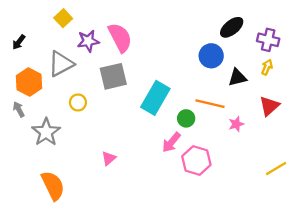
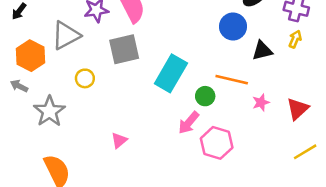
red triangle: (269, 106) -> (298, 109), moved
gray arrow: (19, 109) -> (19, 86), turned -35

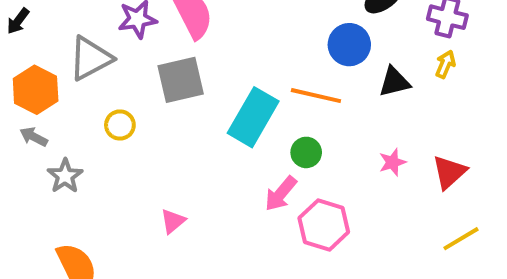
orange line: (232, 80) -> (316, 96), moved
gray arrow: (19, 86) -> (34, 137), moved
gray star: (49, 111) -> (65, 176), size x0.7

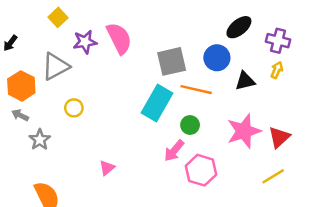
gray square: (181, 80) -> (172, 61), moved
pink star: (392, 162) -> (244, 131), size x2.0
yellow line: (461, 239) -> (273, 176), moved

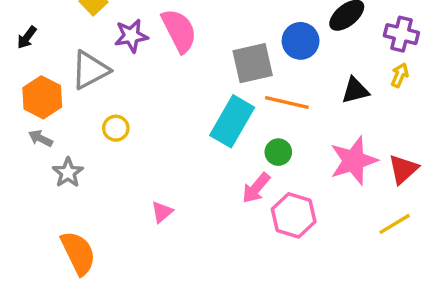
blue circle: (217, 58) -> (301, 41), moved

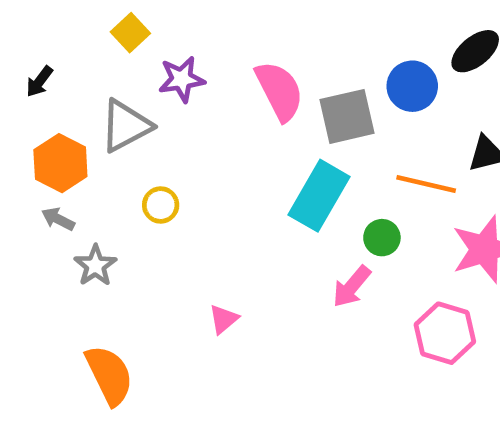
pink semicircle: (179, 31) -> (279, 91), moved
orange line: (287, 102) -> (426, 184), moved
pink hexagon: (294, 215) -> (445, 333), moved

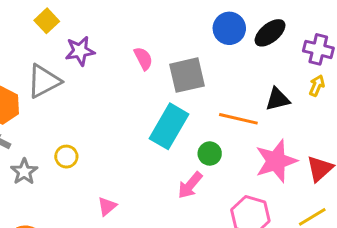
blue circle: (412, 86) -> (229, 28), moved
pink semicircle: (279, 91) -> (143, 58), size x0.6
yellow circle: (161, 205) -> (66, 157), moved

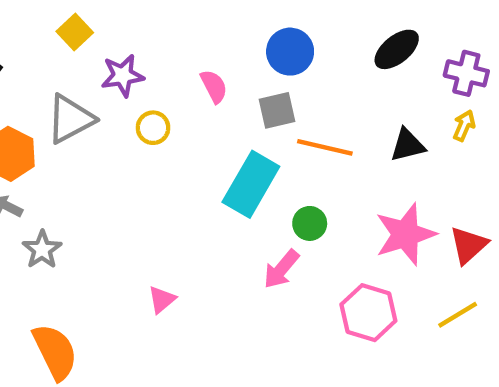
blue circle: (229, 28) -> (290, 52), moved
gray square: (187, 75) -> (277, 110), size x0.7
orange line: (238, 119) -> (325, 147), moved
yellow circle: (66, 157) -> (153, 128), moved

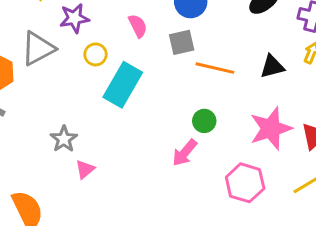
cyan rectangle: (251, 184) -> (123, 85), moved
gray star: (42, 250) -> (64, 139), moved
pink triangle: (162, 300) -> (85, 169), moved

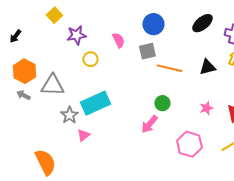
gray triangle: (38, 48) -> (52, 85), moved, turned 30
cyan rectangle: (123, 85) -> (95, 103), moved, turned 36
pink star: (271, 128) -> (206, 108), size x0.5

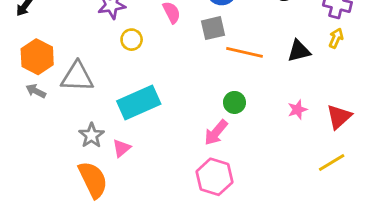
gray star: (69, 115) -> (92, 135), moved
pink hexagon: (189, 144) -> (214, 177), moved
orange semicircle: (45, 162) -> (93, 180), moved

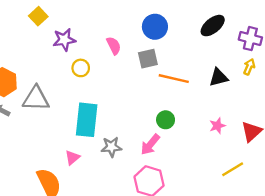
cyan rectangle: (139, 102) -> (87, 120), turned -60
gray star: (92, 135) -> (111, 147), moved, turned 30
yellow line: (332, 163) -> (233, 169), moved

